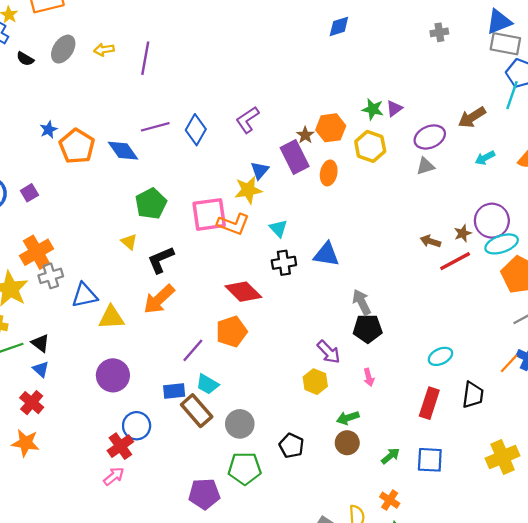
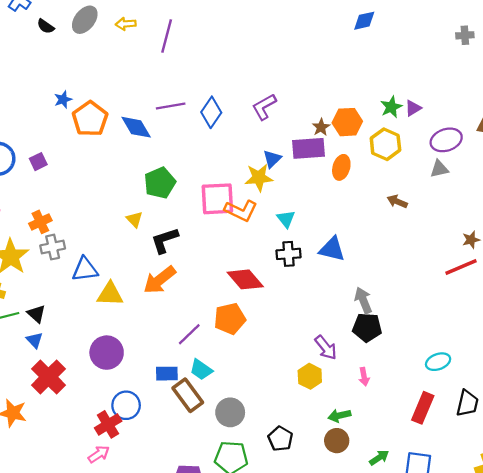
green star: (373, 109) -> (391, 107), turned 30
purple rectangle: (295, 157) -> (308, 148), turned -72
brown arrow: (430, 241) -> (397, 202), moved
orange cross: (37, 252) -> (40, 222), size x0.7
red cross: (32, 403) -> (48, 377), moved, size x1.4

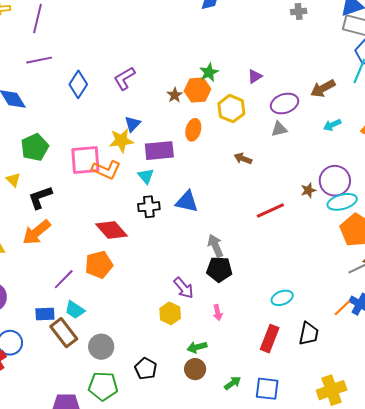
purple line: (171, 106) -> (39, 60), moved
green star: (391, 107) -> (209, 72), moved
purple rectangle: (308, 148) -> (159, 151), moved
red line: (461, 267) -> (270, 211), moved

